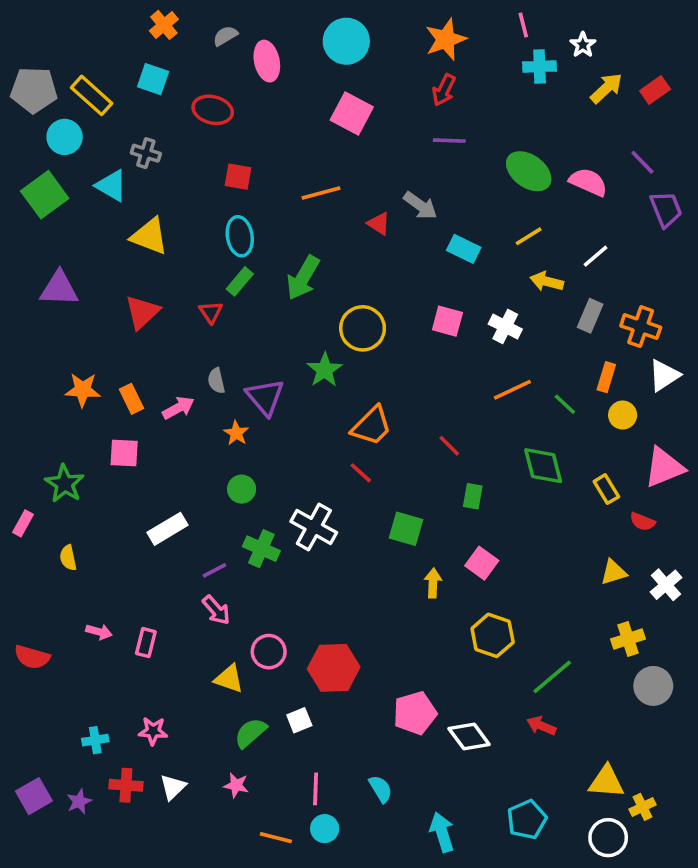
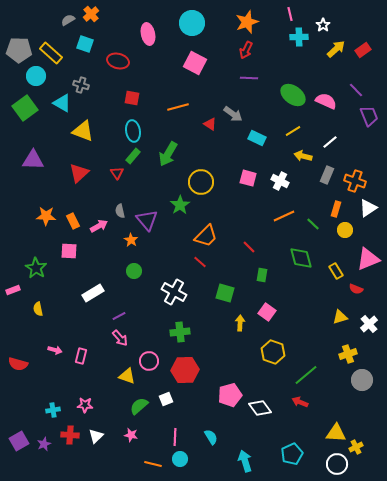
gray semicircle: (225, 36) -> (68, 20), moved
pink rectangle: (23, 523) -> (13, 290), turned 40
green cross: (261, 549) -> (180, 332), moved, turned -30

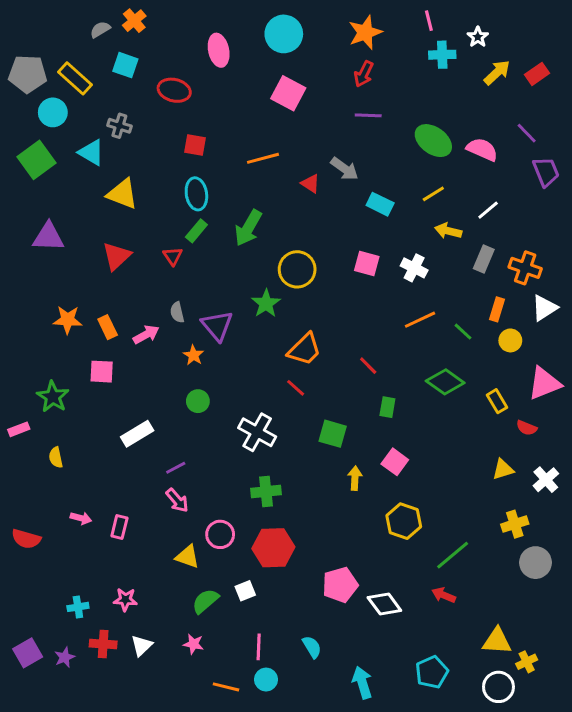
green diamond: (301, 258) -> (445, 382), turned -40

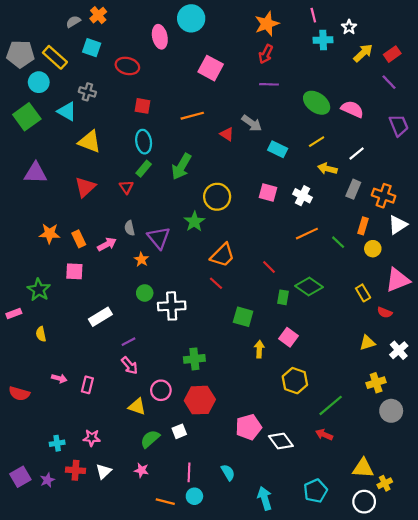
cyan circle: (284, 34) -> (191, 18), moved
purple line: (527, 133) -> (389, 82), moved
green diamond: (445, 382) -> (309, 286), moved
white cross: (257, 432) -> (172, 306), moved, turned -32

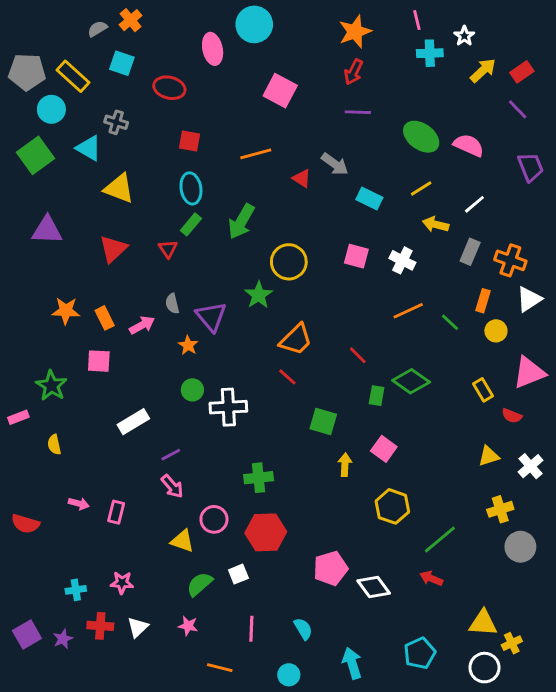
cyan circle: (194, 496) -> (289, 675), moved

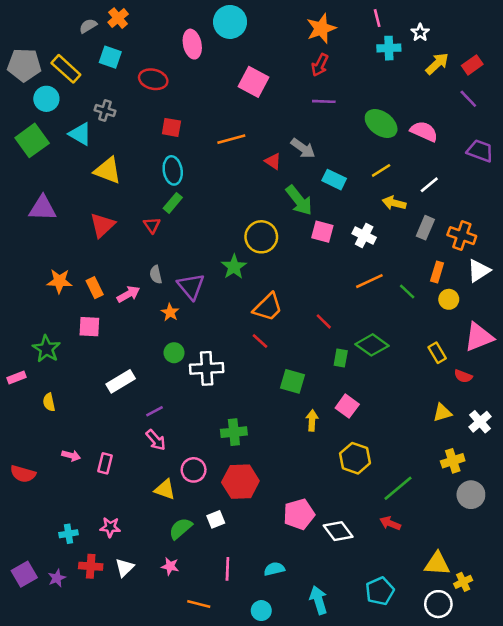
purple trapezoid: (531, 167) -> (480, 151), turned -48
green arrow: (241, 222) -> (299, 200), moved, turned -68
cyan semicircle: (303, 629) -> (274, 569), turned -72

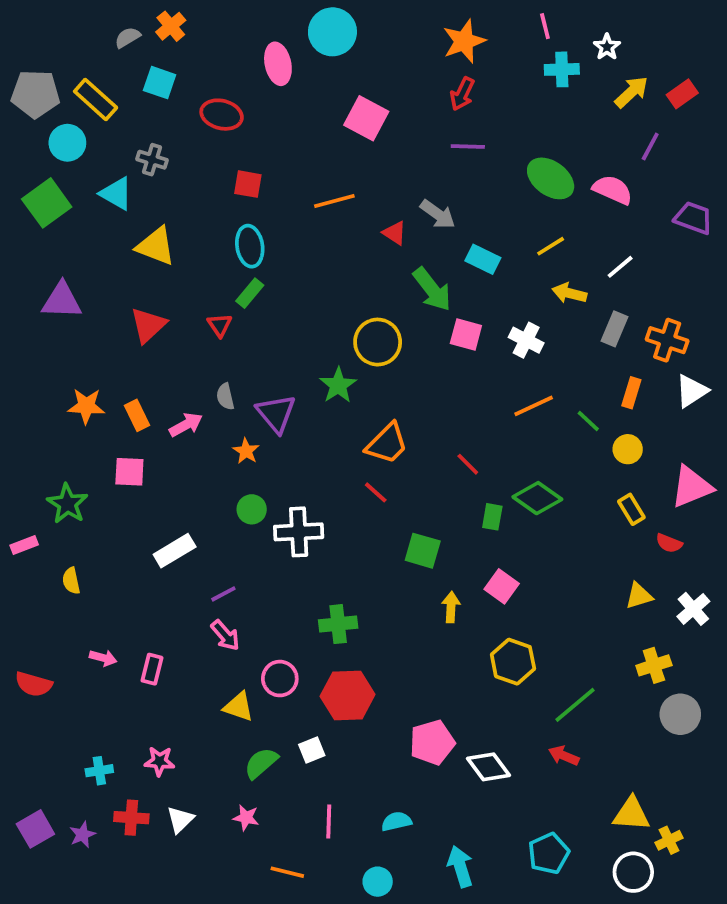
purple line: (468, 99) -> (650, 146), moved, turned 72
yellow circle: (449, 299) -> (628, 449), moved

